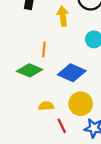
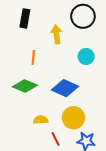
orange line: (44, 49) -> (33, 58), moved

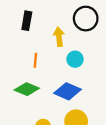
cyan circle: (86, 56) -> (75, 59), moved

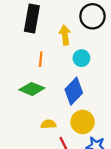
black rectangle: (27, 21) -> (32, 18), size x1.4
blue diamond: (68, 91) -> (74, 91), turned -70

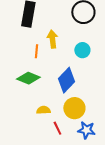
yellow arrow: (65, 35) -> (52, 39), moved
cyan circle: (81, 58) -> (82, 50), moved

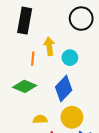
cyan circle: (82, 50) -> (70, 58), moved

